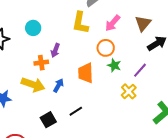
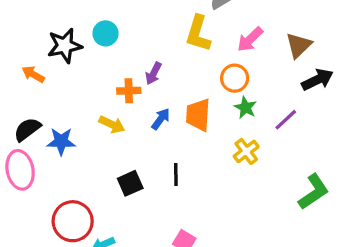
cyan circle: (33, 28) -> (105, 33), moved
yellow arrow: (33, 85) -> (112, 124), size x0.7
blue arrow: (58, 85) -> (161, 119), moved
yellow cross: (129, 91) -> (246, 151), moved
black line: (76, 111) -> (176, 174), turned -64

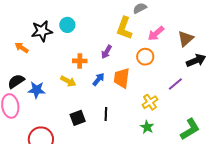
purple arrow: (153, 73) -> (106, 52), moved
green star: (245, 108) -> (147, 127), moved

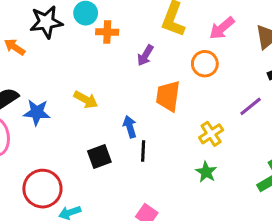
orange cross: (80, 61) -> (107, 32), moved
blue arrow: (98, 79) -> (130, 127), moved, turned -56

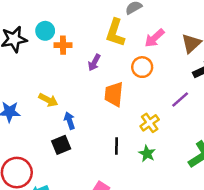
blue arrow: (130, 127) -> (70, 121), moved
black line: (143, 151) -> (117, 146), moved

